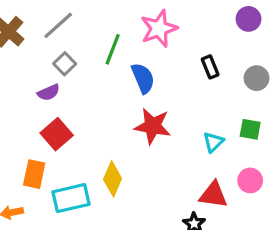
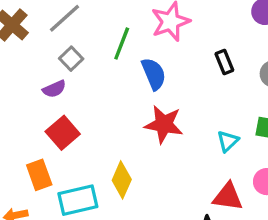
orange rectangle: (34, 174) -> (39, 175), turned -32

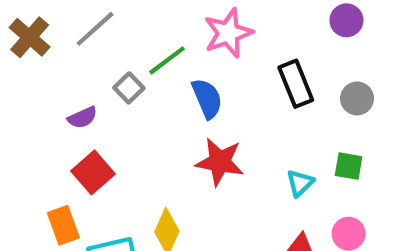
green line: (122, 43) -> (167, 60), turned 32
gray square: (71, 59) -> (129, 88), moved
black rectangle: (224, 62) -> (296, 84), size x1.5

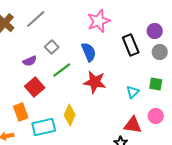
purple circle: (346, 20) -> (155, 31), moved
green line: (167, 60) -> (62, 70), moved

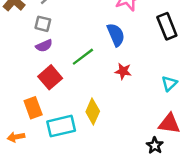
gray square: (52, 47) -> (43, 24), moved, turned -32
red star: (95, 82) -> (123, 71), size x0.6

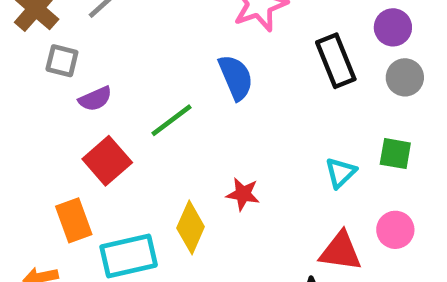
gray square: (43, 24) -> (62, 61), moved
red star: (123, 71) -> (243, 194), moved

